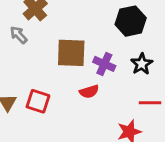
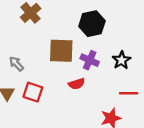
black hexagon: (131, 21) -> (92, 24), moved
gray arrow: (19, 35) -> (16, 64), moved

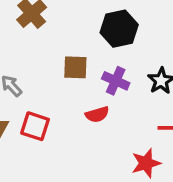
brown square: (61, 51) -> (75, 67), size x0.7

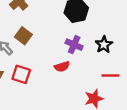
brown square: (75, 67) -> (23, 36), moved, turned 35

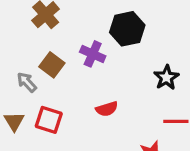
purple cross: (74, 45) -> (93, 54), moved

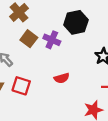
brown square: (52, 65) -> (29, 39), moved

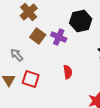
red semicircle: (62, 78) -> (68, 72), turned -80

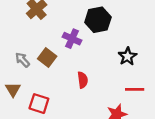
brown square: (38, 36) -> (47, 58), moved
red square: (31, 79) -> (39, 104), moved

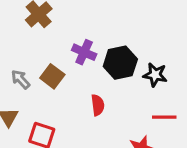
black hexagon: (98, 20) -> (120, 63), moved
black star: (127, 56) -> (155, 75), turned -30

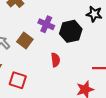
black star: (155, 75) -> (94, 14), moved

